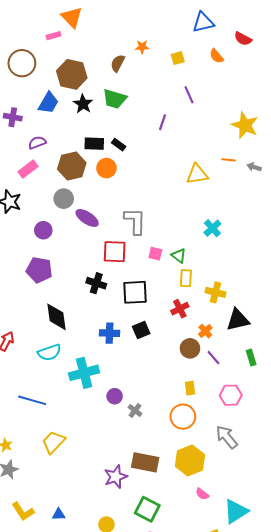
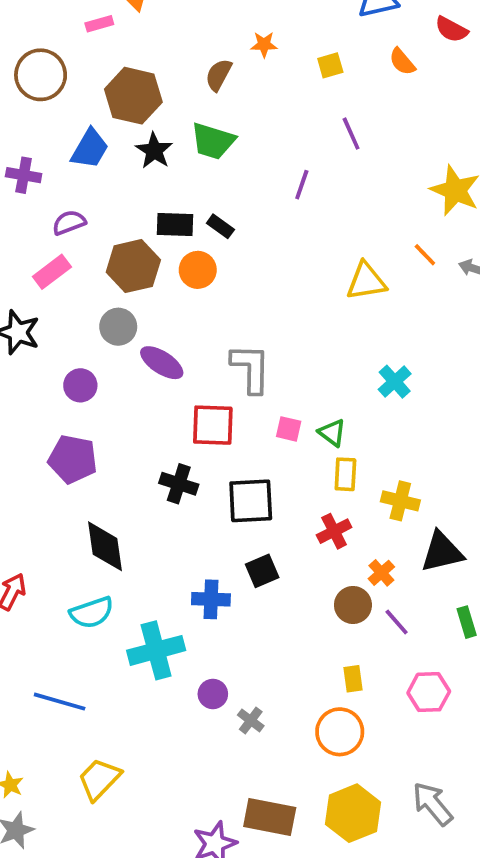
orange line: (229, 160) -> (425, 255), turned 40
blue cross: (110, 333) -> (211, 599), moved
gray arrow: (227, 437) -> (432, 804), moved

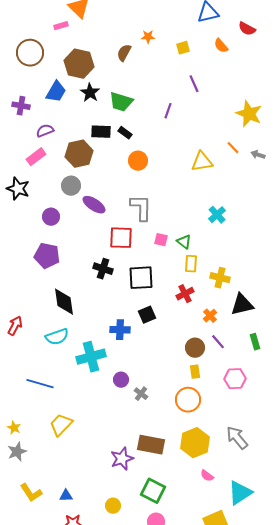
green trapezoid: (213, 141) -> (121, 102), moved
orange circle: (198, 270) -> (138, 161), moved
brown circle: (353, 605) -> (195, 348), moved

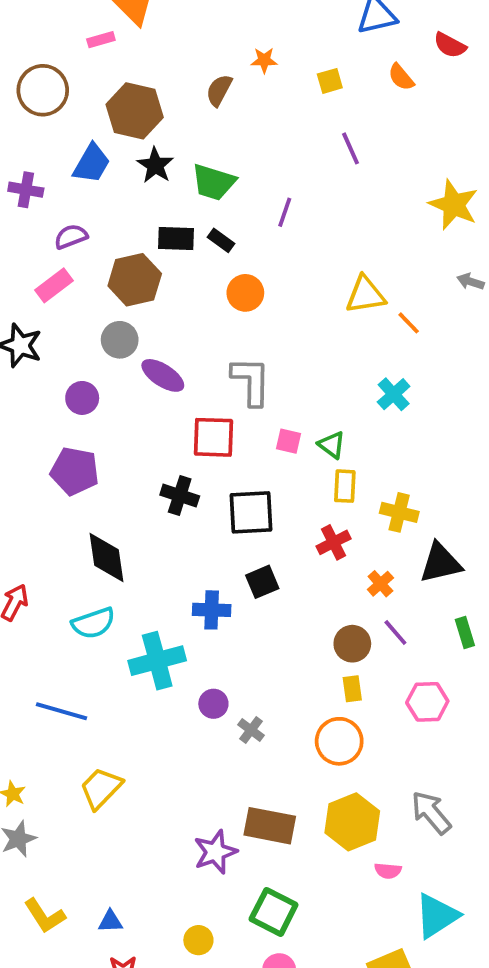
purple line: (168, 111) -> (285, 212), moved
orange line: (233, 148) -> (409, 323), moved
pink semicircle: (207, 476) -> (388, 871), moved, turned -32

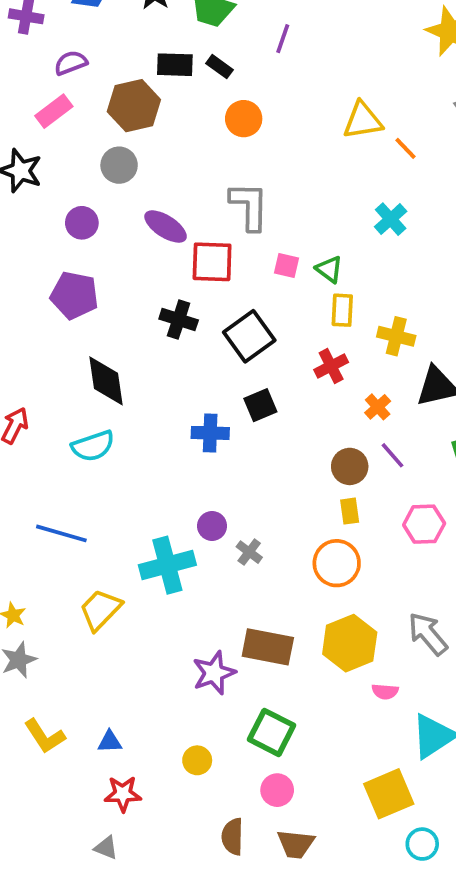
purple ellipse: (163, 375) -> (166, 227), moved
black square: (251, 512) -> (249, 336), turned -33
cyan cross: (157, 661) -> (167, 565), moved

